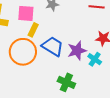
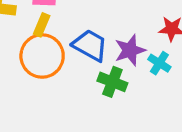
yellow rectangle: (33, 30) -> (42, 25), moved
green cross: (66, 82) -> (112, 82), moved

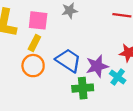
orange circle: (42, 56) -> (33, 66), size x0.7
green cross: (112, 82) -> (83, 88), turned -30

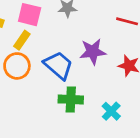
purple star: (97, 66) -> (93, 52), moved
cyan cross: (118, 77) -> (111, 111), moved

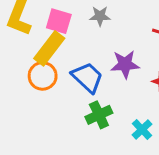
yellow rectangle: (22, 40) -> (49, 48), size x1.6
green cross: (71, 99) -> (99, 115), turned -30

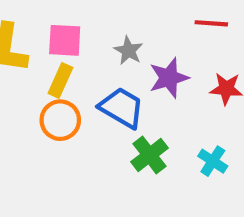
gray star: (100, 16) -> (128, 51), moved, turned -30
yellow rectangle: (49, 48) -> (60, 80), size x0.7

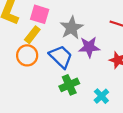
gray star: (128, 51) -> (72, 28), size x1.5

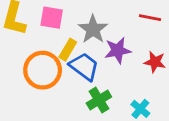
yellow rectangle: (32, 35) -> (68, 50), moved
orange circle: (27, 55) -> (43, 70), size x1.4

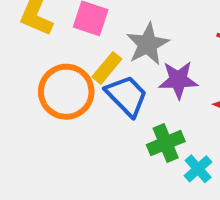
green cross: (99, 100) -> (166, 143), moved

